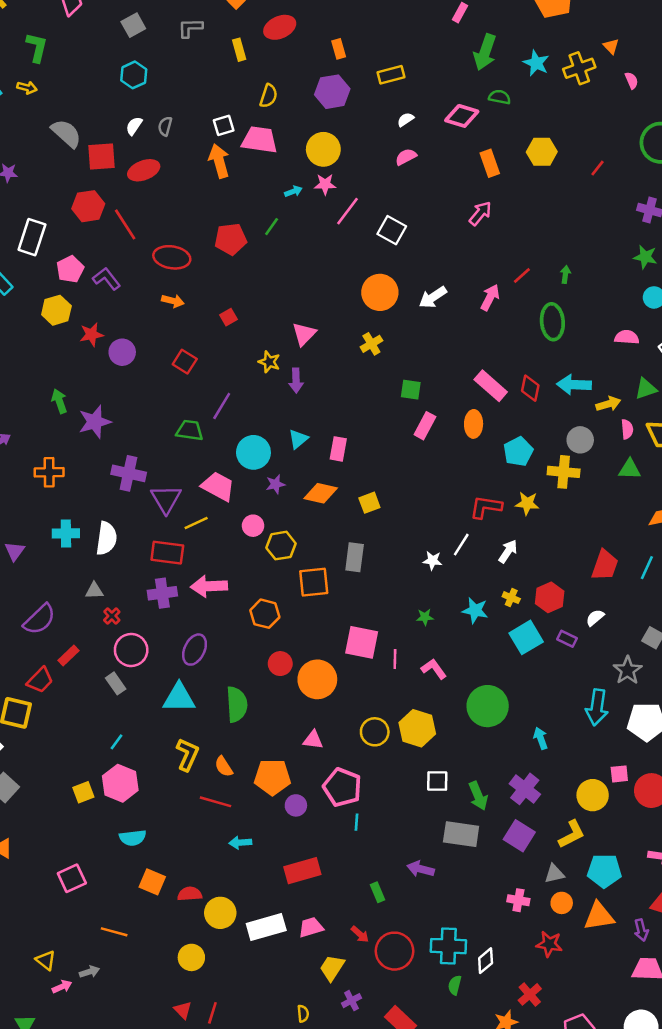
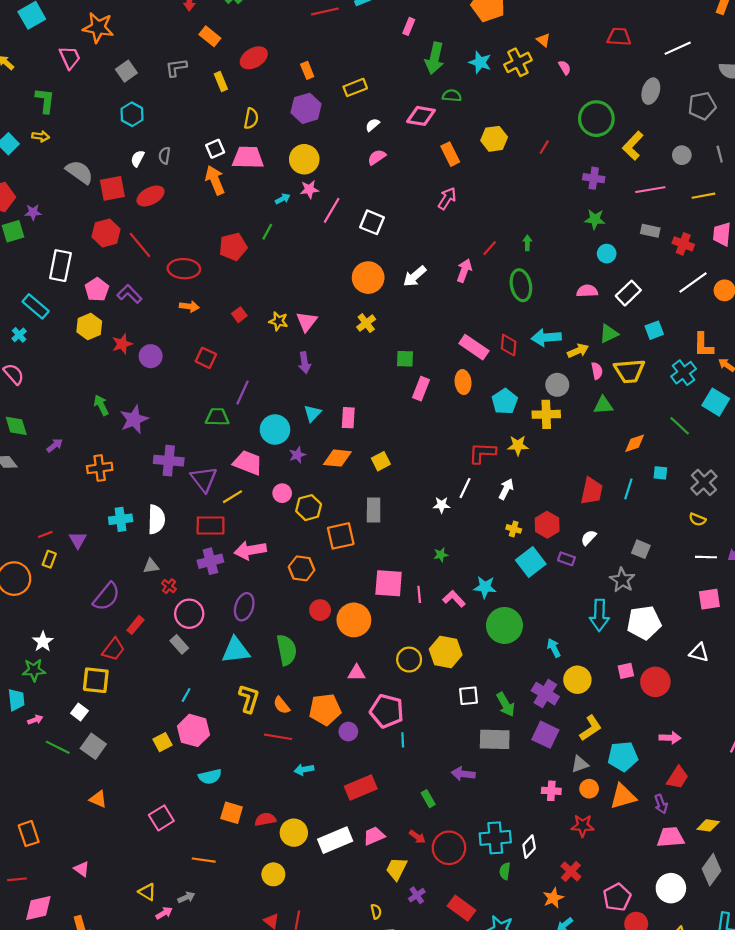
yellow star: (269, 362) -> (278, 321), moved
cyan star: (475, 610) -> (485, 587), moved
yellow circle: (593, 795) -> (577, 680), moved

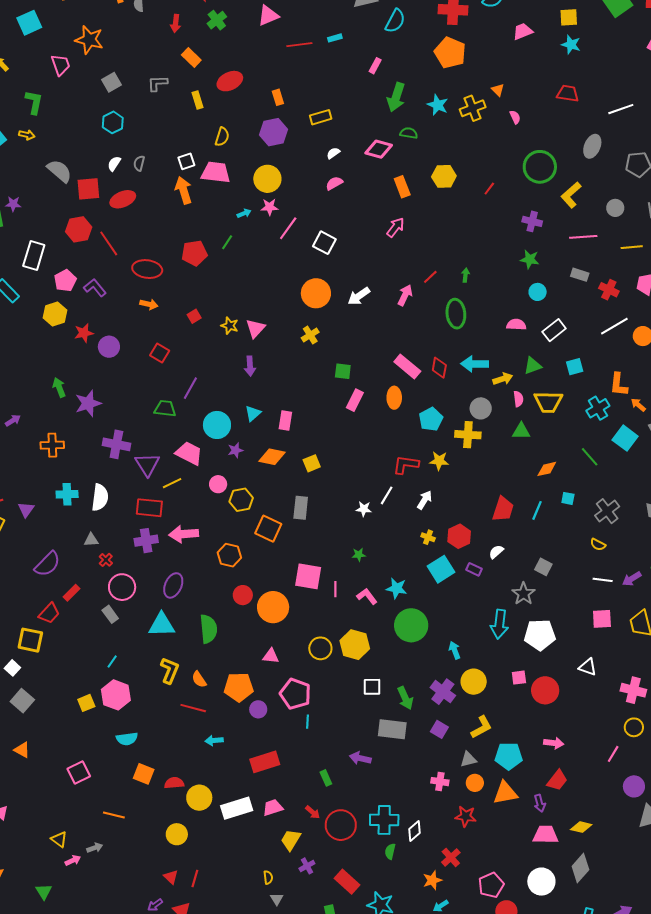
orange square: (341, 536) -> (268, 529), turned 32
purple square: (545, 735) -> (439, 729), size x0.7

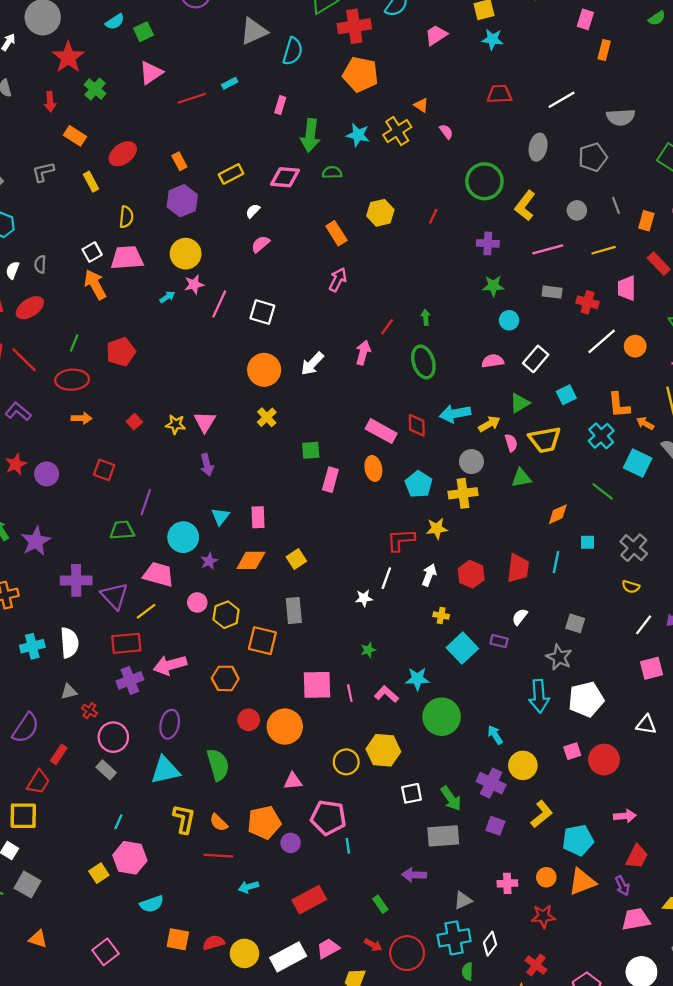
pink diamond: (379, 149) -> (285, 177), moved
green line: (227, 242) -> (74, 343), moved
red hexagon: (459, 536) -> (471, 574), moved
white line: (603, 580) -> (644, 625), turned -48
gray triangle: (468, 759) -> (463, 900), moved

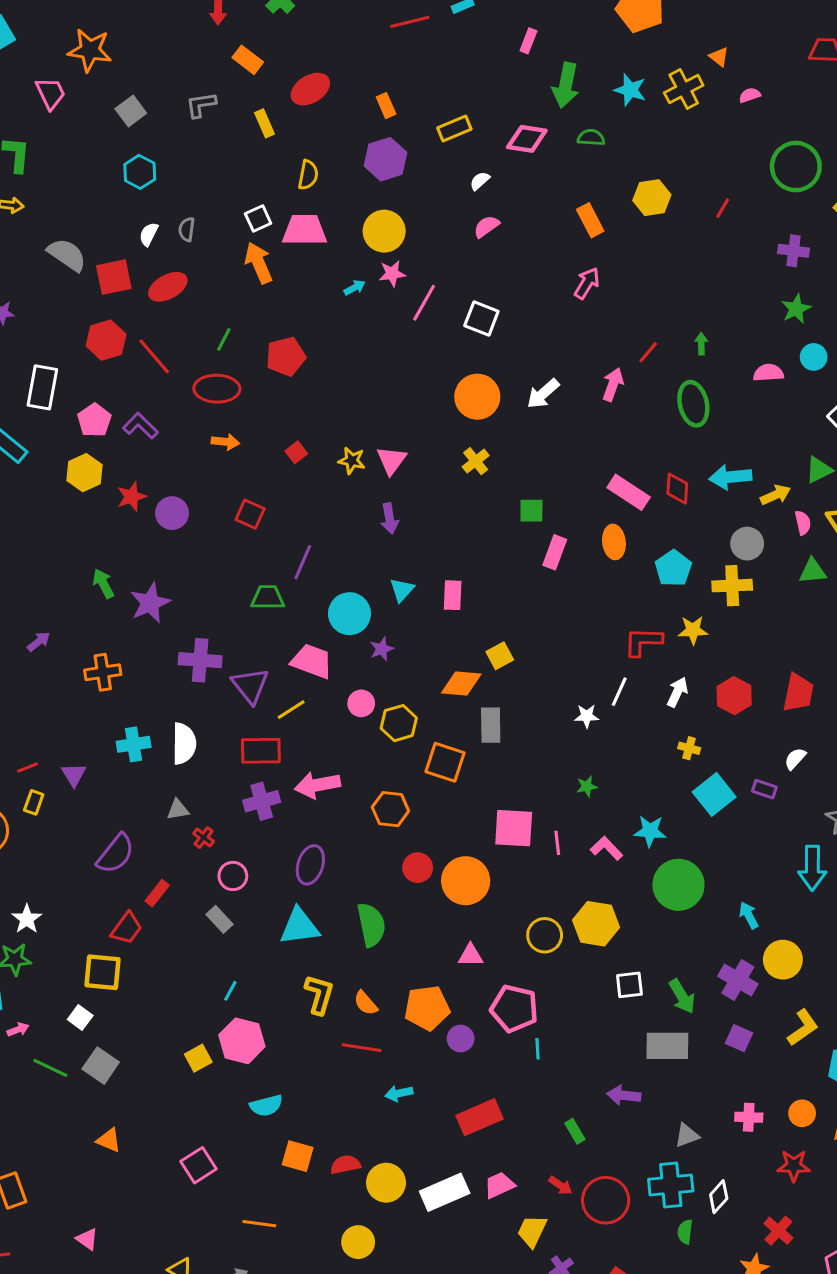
pink semicircle: (446, 132) -> (750, 95), turned -77
green star: (493, 286) -> (796, 309), turned -30
pink semicircle: (493, 361) -> (768, 373), moved
orange diamond: (251, 560) -> (461, 684), moved
pink circle: (113, 737) -> (233, 876), size x0.7

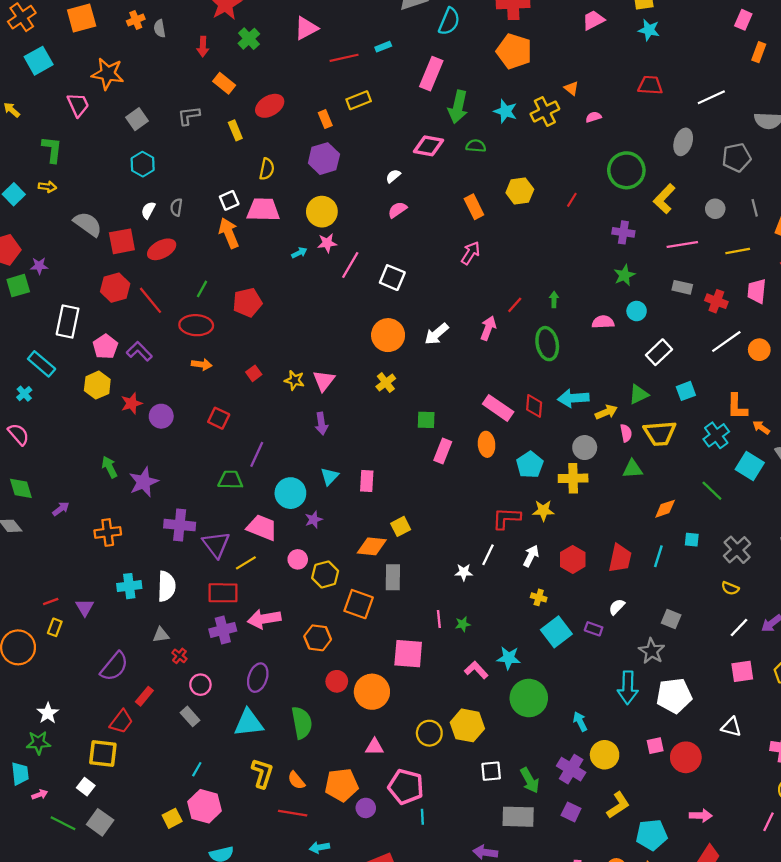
pink rectangle: (528, 41) -> (431, 74), size x1.8
yellow rectangle: (454, 128) -> (359, 100), moved
pink line: (557, 843) -> (439, 619), moved

